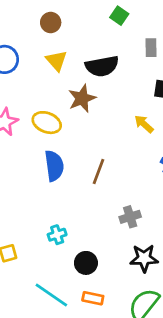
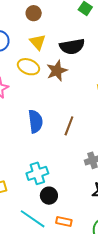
yellow ellipse: (47, 123) -> (28, 67), moved
cyan cross: (57, 235) -> (37, 173), size x1.5
black circle: (86, 263) -> (49, 196), moved

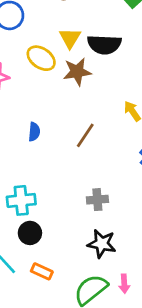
yellow triangle: (38, 42) -> (70, 38), moved
blue semicircle: (35, 121) -> (34, 132), size x0.6
brown line: (69, 126) -> (85, 135), moved

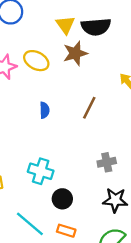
yellow ellipse: (41, 58) -> (36, 61), moved
cyan cross: (21, 200) -> (41, 171), turned 30
black circle: (30, 233) -> (62, 199), moved

